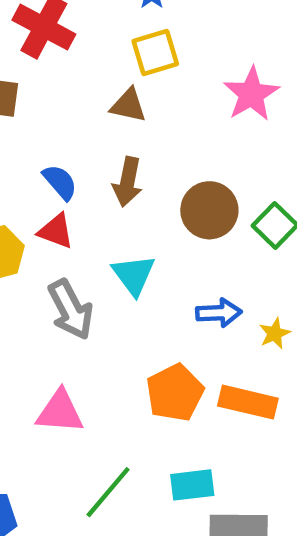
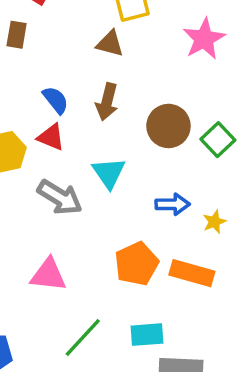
gray arrow: (71, 310) -> (60, 197), turned -33

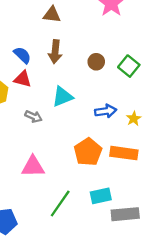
brown circle: (168, 126) -> (96, 62), size x0.6
cyan triangle: (109, 173) -> (62, 97), turned 50
gray arrow: (60, 197) -> (33, 116), size x0.6

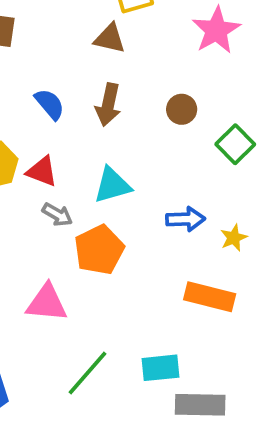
brown circle: (96, 62) -> (182, 109), moved
red triangle: (23, 79) -> (42, 171), moved
orange pentagon: (88, 152) -> (99, 250), moved

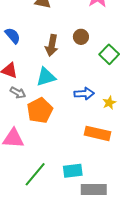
brown arrow: (108, 105) -> (52, 45), moved

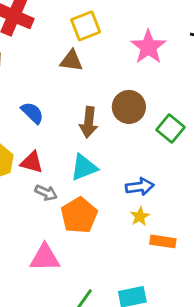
brown circle: (81, 37) -> (129, 107), size x1.5
yellow star: (109, 103) -> (140, 216), moved
orange rectangle: (97, 133) -> (163, 241), size x0.7

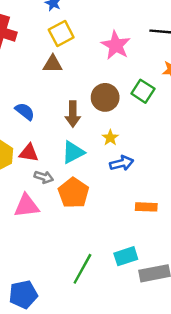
green square: (170, 129) -> (143, 91), moved
yellow star: (140, 216) -> (110, 138), moved
pink triangle: (45, 258) -> (27, 206), moved

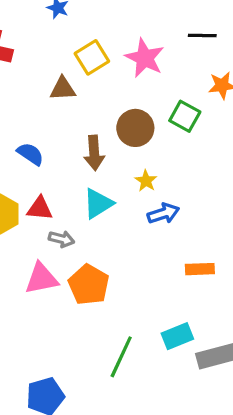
yellow square: (61, 34) -> (92, 57), moved
orange pentagon: (74, 193) -> (89, 285), moved

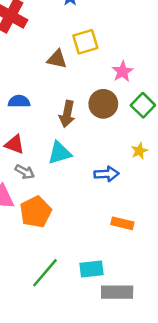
pink star: (145, 58) -> (122, 72), moved, size x0.7
blue semicircle: (30, 154) -> (19, 101), turned -50
yellow star: (146, 181) -> (139, 151), moved

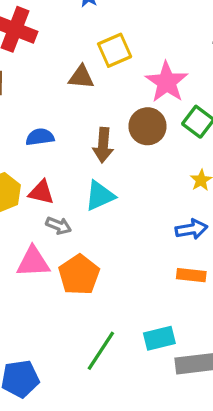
pink star: (122, 72) -> (167, 82), size x1.5
blue arrow: (106, 174) -> (191, 229), moved

